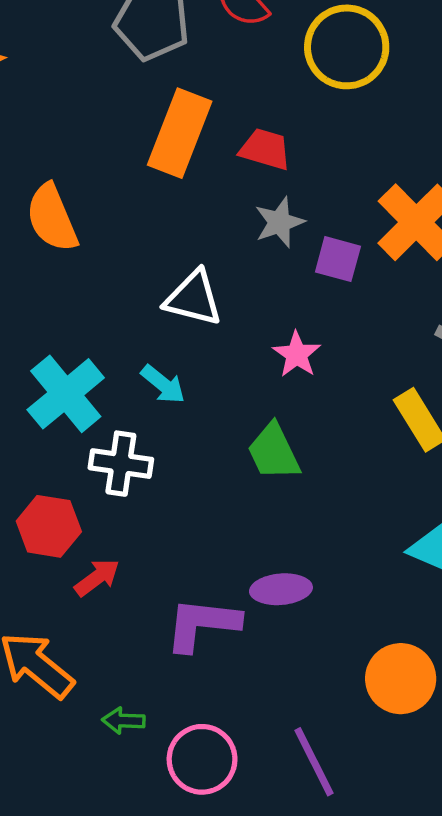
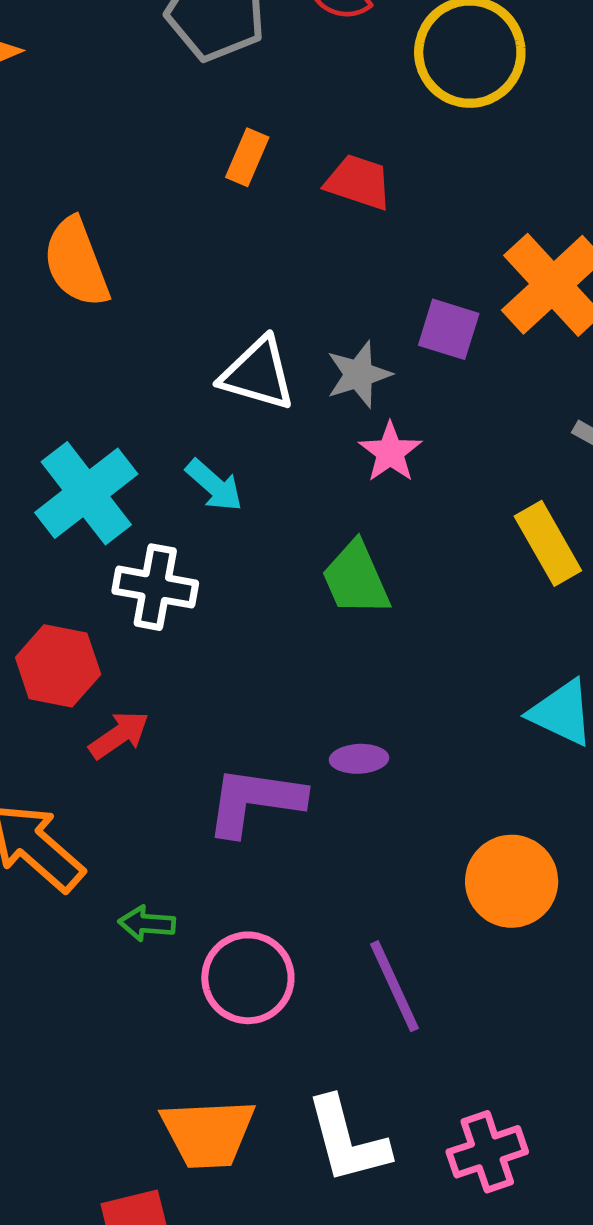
orange rectangle: (180, 133) -> (247, 157), size x0.5
gray star: (279, 222) -> (359, 374), moved
purple ellipse: (281, 589) -> (359, 759), size x0.7

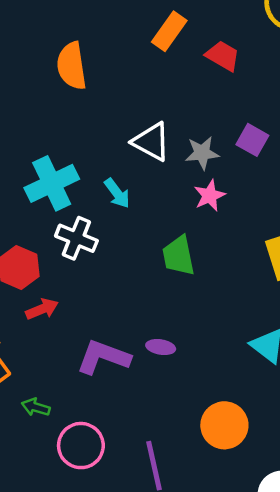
orange rectangle: (247, 157) -> (169, 31), size x1.4

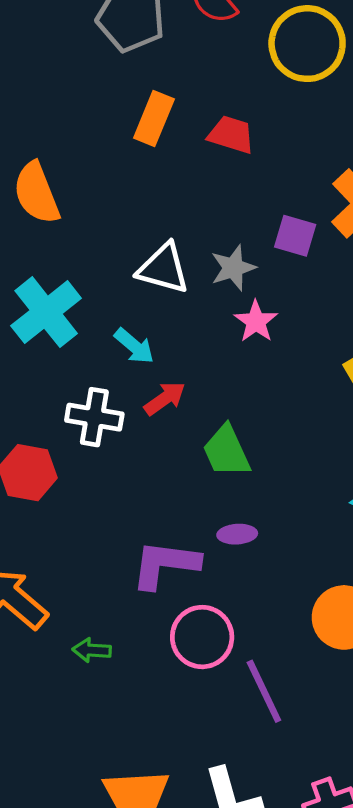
cyan cross: (52, 183) -> (46, 312), moved
green trapezoid: (179, 256) -> (226, 451), moved
red arrow: (42, 309) -> (165, 398), moved
pink circle: (81, 446) -> (202, 637), moved

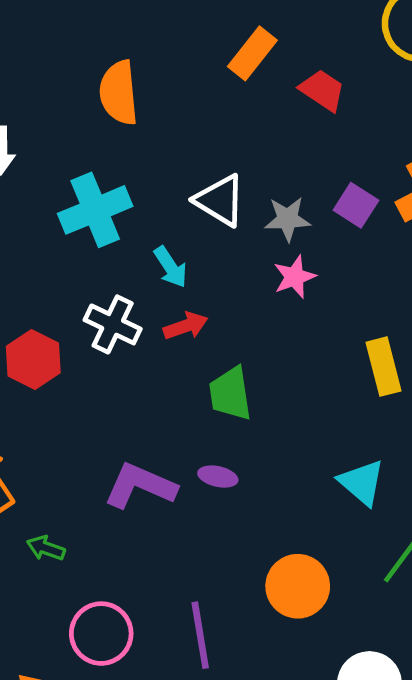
pink circle: (202, 637) -> (101, 634), moved

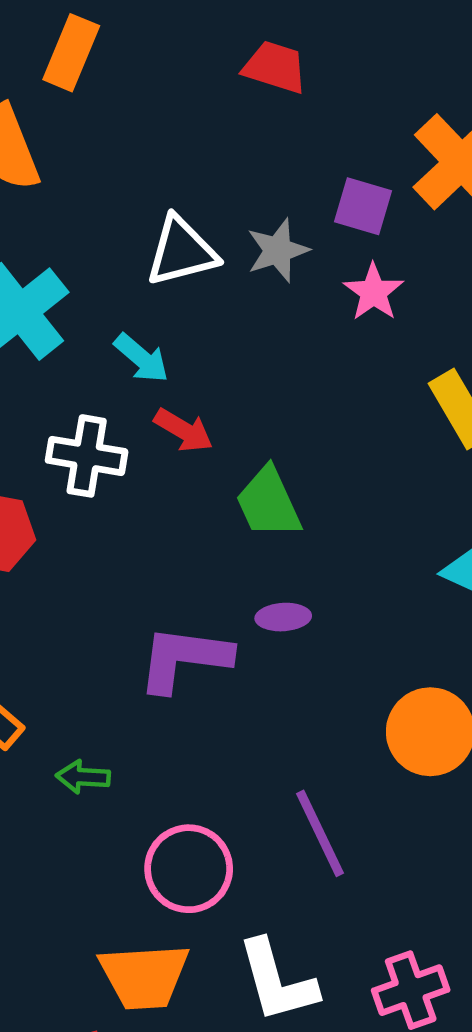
orange rectangle: (252, 53) -> (71, 53), moved
white triangle: (220, 200) -> (181, 251), turned -30
pink star: (295, 277) -> (374, 292), moved
red arrow: (186, 326) -> (184, 430), turned 66

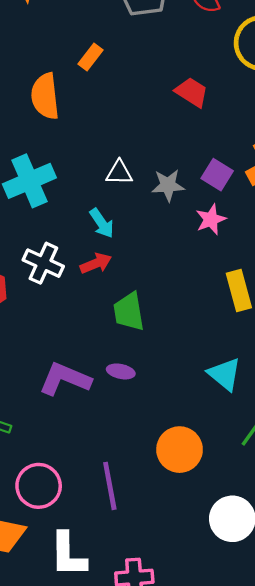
orange rectangle: (71, 53) -> (91, 57), size x0.7
white triangle: (181, 251) -> (119, 173), size x0.7
cyan arrow: (141, 358) -> (102, 223), moved
red arrow: (184, 430) -> (96, 263), turned -68

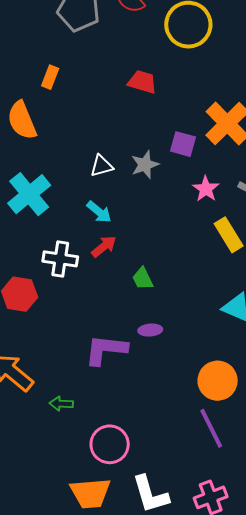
pink star: (211, 219) -> (206, 189), moved
green trapezoid: (129, 312) -> (143, 279), size x0.7
purple line: (110, 486) -> (211, 428), moved

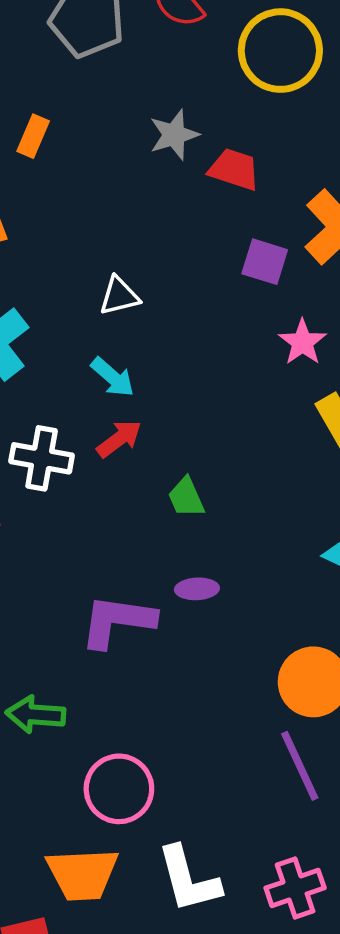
red trapezoid: (142, 82) -> (234, 169), moved
gray star: (145, 165) -> (174, 135), moved
green arrow: (61, 404) -> (36, 715), size x1.4

